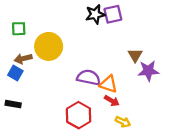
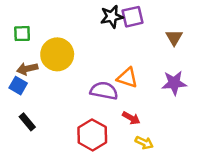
brown triangle: (135, 55) -> (174, 37), moved
orange triangle: (108, 84) -> (127, 78), moved
black rectangle: (13, 104) -> (27, 122), moved, turned 40

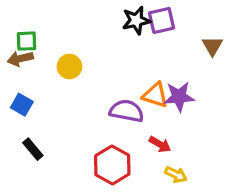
yellow circle: (57, 54) -> (69, 67), size x0.6
brown arrow: (27, 69) -> (20, 59), moved
purple star: (174, 83) -> (179, 97), moved

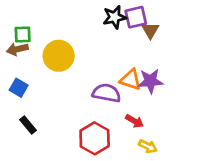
brown triangle: (212, 46) -> (150, 30), moved
yellow circle: (69, 67) -> (59, 56), size x1.5

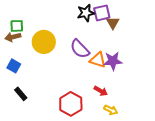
purple semicircle: (107, 93) -> (80, 49), moved, turned -145

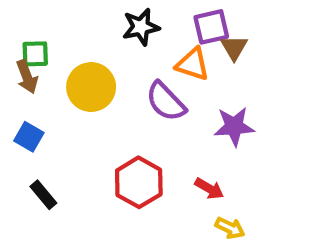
black star: (86, 13) -> (141, 27), moved
brown arrow: (13, 37) -> (27, 77), turned -98
orange triangle: (98, 60) -> (193, 64), moved
red hexagon: (71, 104) -> (139, 182), moved

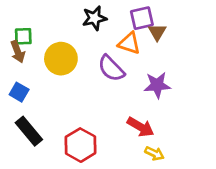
red hexagon: (139, 182) -> (80, 145), moved
red arrow: (209, 189) -> (140, 127), size x1.4
black rectangle: (43, 195) -> (29, 131), size x1.5

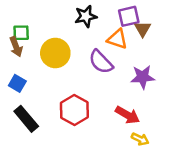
red hexagon: (80, 145) -> (74, 110), moved

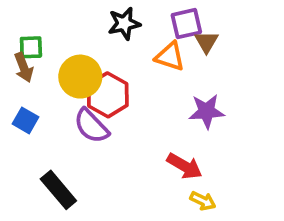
purple semicircle: (101, 62) -> (91, 126), moved
red hexagon: (74, 110) -> (108, 95), moved
black rectangle: (26, 119) -> (58, 190), moved

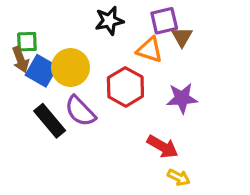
red hexagon: (108, 95) -> (125, 87), moved
blue square: (25, 120) -> (41, 71), moved, size x1.4
black rectangle: (58, 190) -> (50, 121), moved

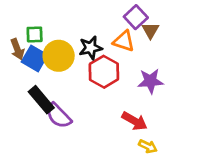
black star: (109, 21) -> (91, 48), moved
purple square: (164, 21) -> (136, 17), turned -30
green square: (27, 42) -> (35, 34), moved
purple semicircle: (80, 111) -> (59, 116), moved

